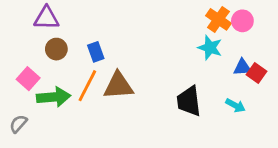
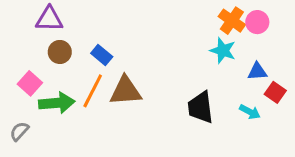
blue rectangle: (96, 52) -> (102, 55), turned -30
red square: (257, 73) -> (275, 92), moved

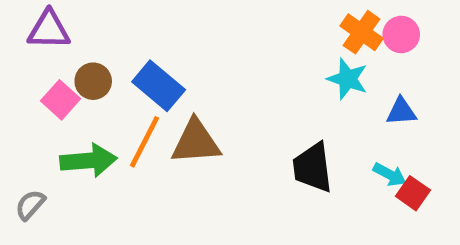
purple triangle: (49, 19) -> (49, 30), moved
blue rectangle: (102, 55) -> (159, 86), size x1.5
pink square: (30, 83) -> (60, 100), moved
red square: (275, 92) -> (413, 193), moved

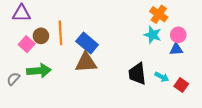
pink circle: (401, 34) -> (178, 35), moved
blue rectangle: (159, 86) -> (87, 43), moved
orange line: (145, 142) -> (60, 33), moved, turned -30
cyan arrow: (390, 175) -> (162, 77), moved
gray semicircle: (30, 205) -> (13, 79), moved

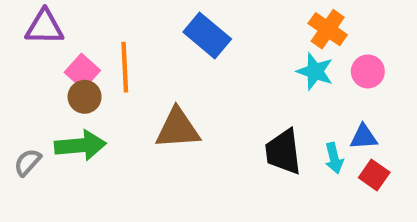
brown circle: (41, 36) -> (85, 97), moved
blue rectangle: (87, 43) -> (207, 36), moved
pink square: (27, 44) -> (82, 71), moved
blue triangle: (176, 49) -> (364, 137), moved
cyan arrow: (162, 77) -> (334, 158), turned 48

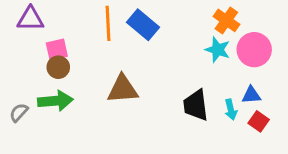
orange line: (125, 67) -> (108, 23), moved
pink square: (82, 71) -> (57, 50), turned 35
pink circle: (368, 71) -> (254, 50), size x1.5

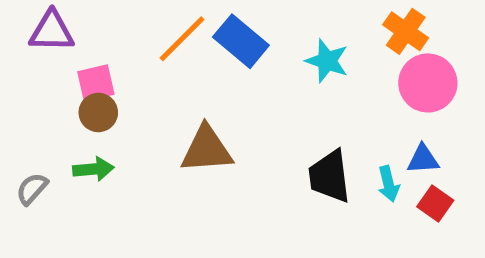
orange cross: (226, 20) -> (406, 31), moved
orange line: (108, 23) -> (182, 39), turned 48
cyan star: (218, 50) -> (327, 61), moved
green arrow: (55, 101) -> (93, 169), size x0.7

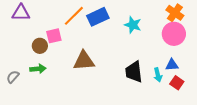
orange cross: (406, 31) -> (175, 13), moved
blue rectangle: (241, 41) -> (98, 17), turned -65
pink square: (96, 83) -> (54, 36), moved

